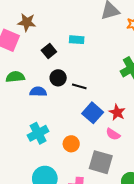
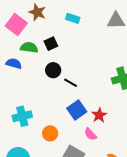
cyan rectangle: (77, 40) -> (73, 18), moved
green semicircle: (15, 77) -> (29, 48), moved
blue semicircle: (38, 92) -> (14, 63), moved

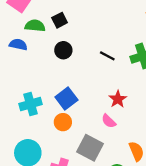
black line: (71, 83) -> (107, 56), moved
blue square: (77, 110) -> (66, 98), moved

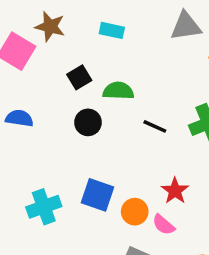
green semicircle: (35, 26) -> (118, 91), moved
blue square: (66, 98) -> (97, 195), turned -30
orange circle: (63, 122) -> (135, 212), moved

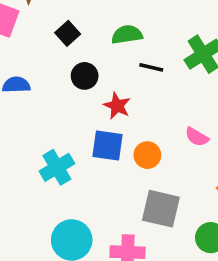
green semicircle: (118, 91) -> (127, 35), moved
red star: (175, 191) -> (117, 106), moved
pink semicircle: (163, 225) -> (197, 137), moved

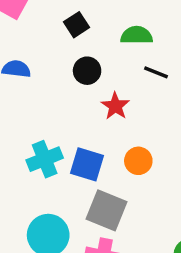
blue square: (108, 146) -> (87, 164), moved
gray square: (161, 209) -> (107, 210), moved

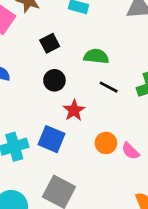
orange circle: (138, 161) -> (106, 143), moved
blue square: (87, 164) -> (52, 139), moved

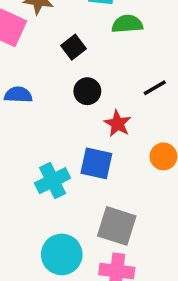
green semicircle: (96, 56) -> (127, 24), moved
black line: (109, 87) -> (155, 88), turned -48

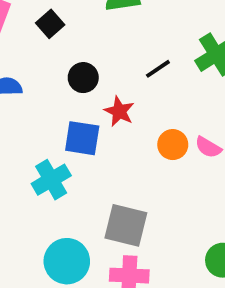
black square: (74, 47) -> (50, 24), moved
blue square: (96, 163) -> (82, 138), moved

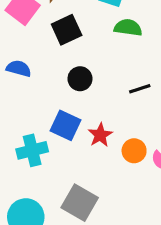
black square: (50, 24) -> (67, 30), size x1.4
red star: (119, 111) -> (100, 135), moved

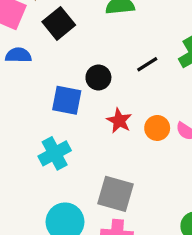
blue semicircle: (19, 68) -> (18, 55), moved
black circle: (80, 79) -> (98, 78), moved
blue square: (66, 125) -> (67, 100), moved

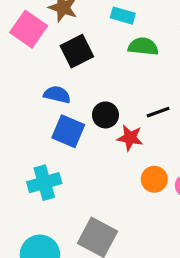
blue semicircle: (18, 55) -> (57, 95), moved
red star: (119, 121) -> (130, 138), moved, turned -30

